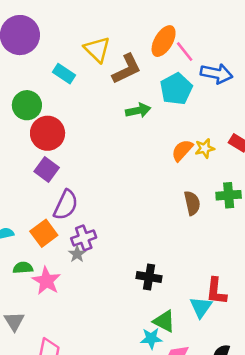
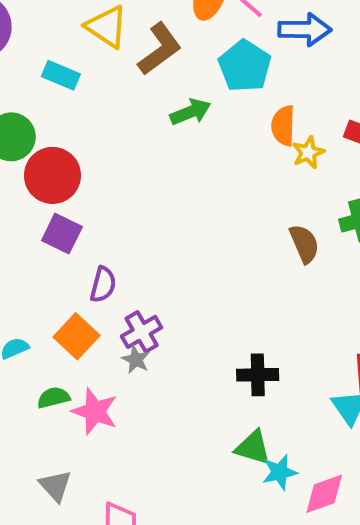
orange semicircle: (182, 150) -> (283, 126), moved, turned -30
purple semicircle: (66, 205) -> (103, 285), size x0.7
green triangle: (164, 321) -> (253, 448), moved

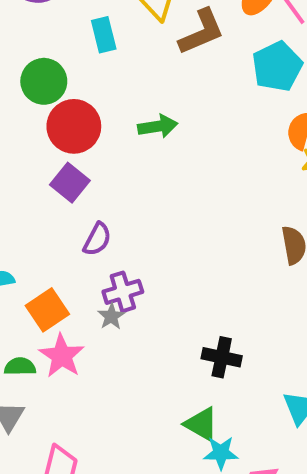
cyan rectangle: (61, 75) -> (104, 35), turned 40
green arrow: (190, 112) -> (158, 126), moved
orange square: (76, 336) -> (47, 310), moved
green semicircle: (53, 398) -> (20, 367), moved

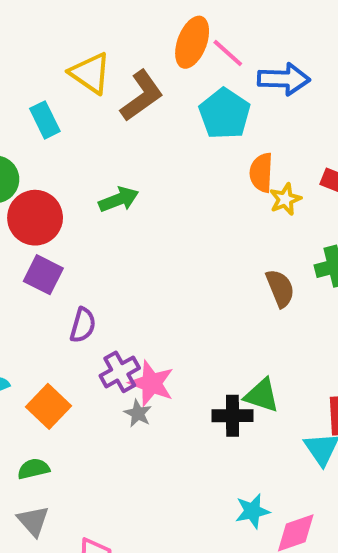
gray star: (111, 316) -> (138, 413), moved
pink star: (62, 356) -> (152, 383), moved
green triangle: (201, 424) -> (262, 395), moved

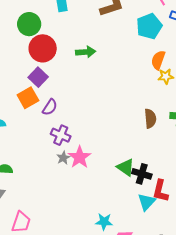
purple cross: (120, 372) -> (61, 135), turned 36
pink star: (152, 383) -> (80, 157), moved
orange square: (49, 406) -> (28, 98), moved
black cross: (233, 416) -> (142, 174), moved

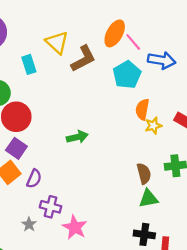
green arrow: (86, 52) -> (77, 137), moved
gray star: (63, 158) -> (29, 224), moved
green triangle: (126, 167) -> (148, 199), moved, turned -36

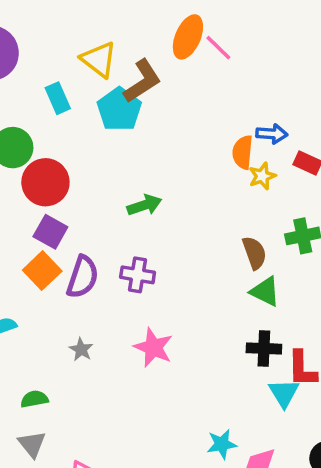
blue arrow: (162, 60) -> (272, 134), moved, size x0.7
cyan pentagon: (127, 75) -> (119, 109), moved
purple semicircle: (34, 179) -> (83, 277), size x1.4
green triangle: (148, 199) -> (265, 291), turned 42
purple cross: (51, 207) -> (138, 275), moved

